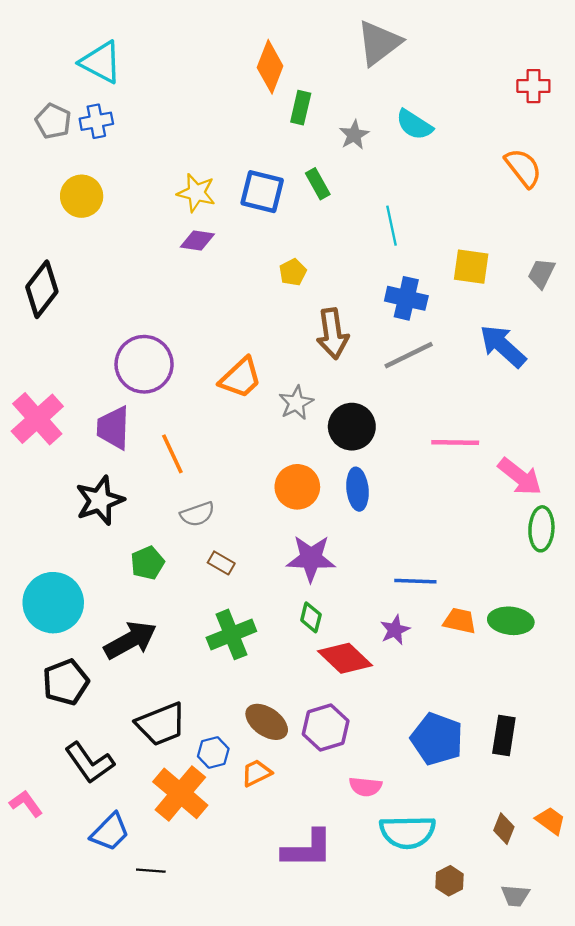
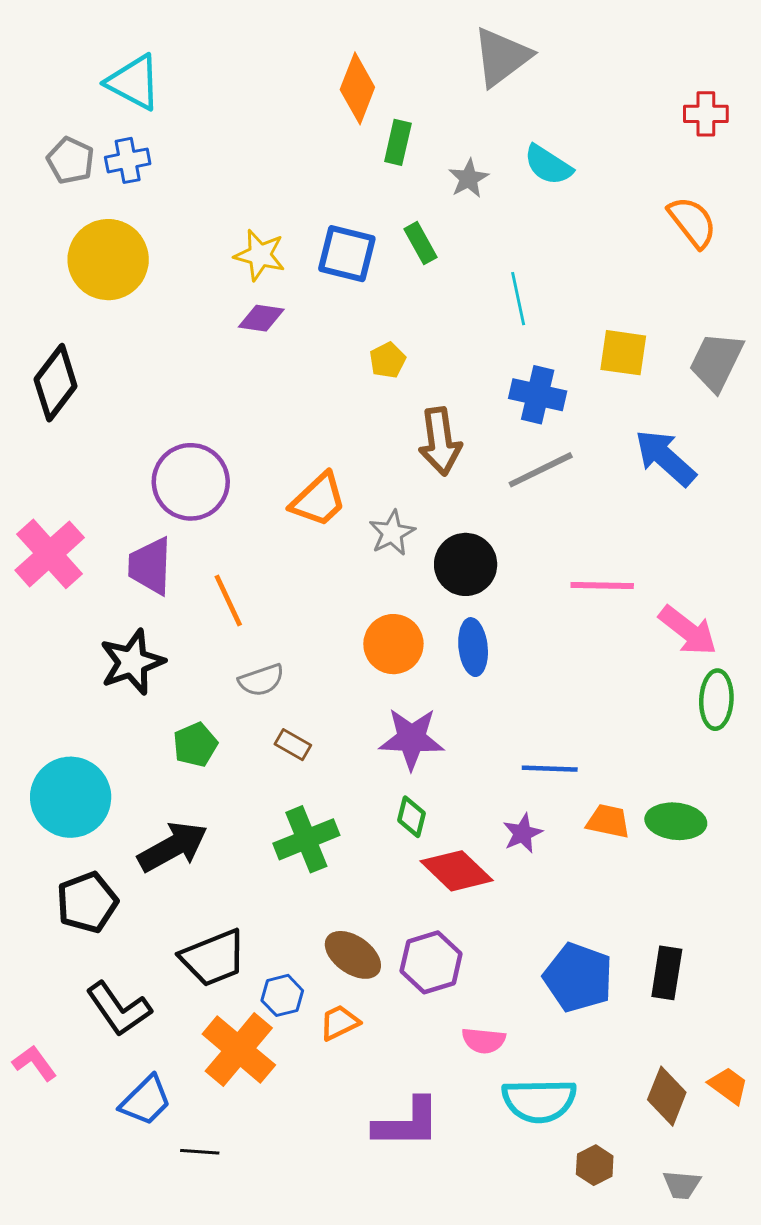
yellow circle: (82, 196) -> (108, 260), size x1.4
gray trapezoid: (541, 273) -> (716, 362), size x1.5
brown diamond: (504, 829) -> (667, 1096), size x1.4

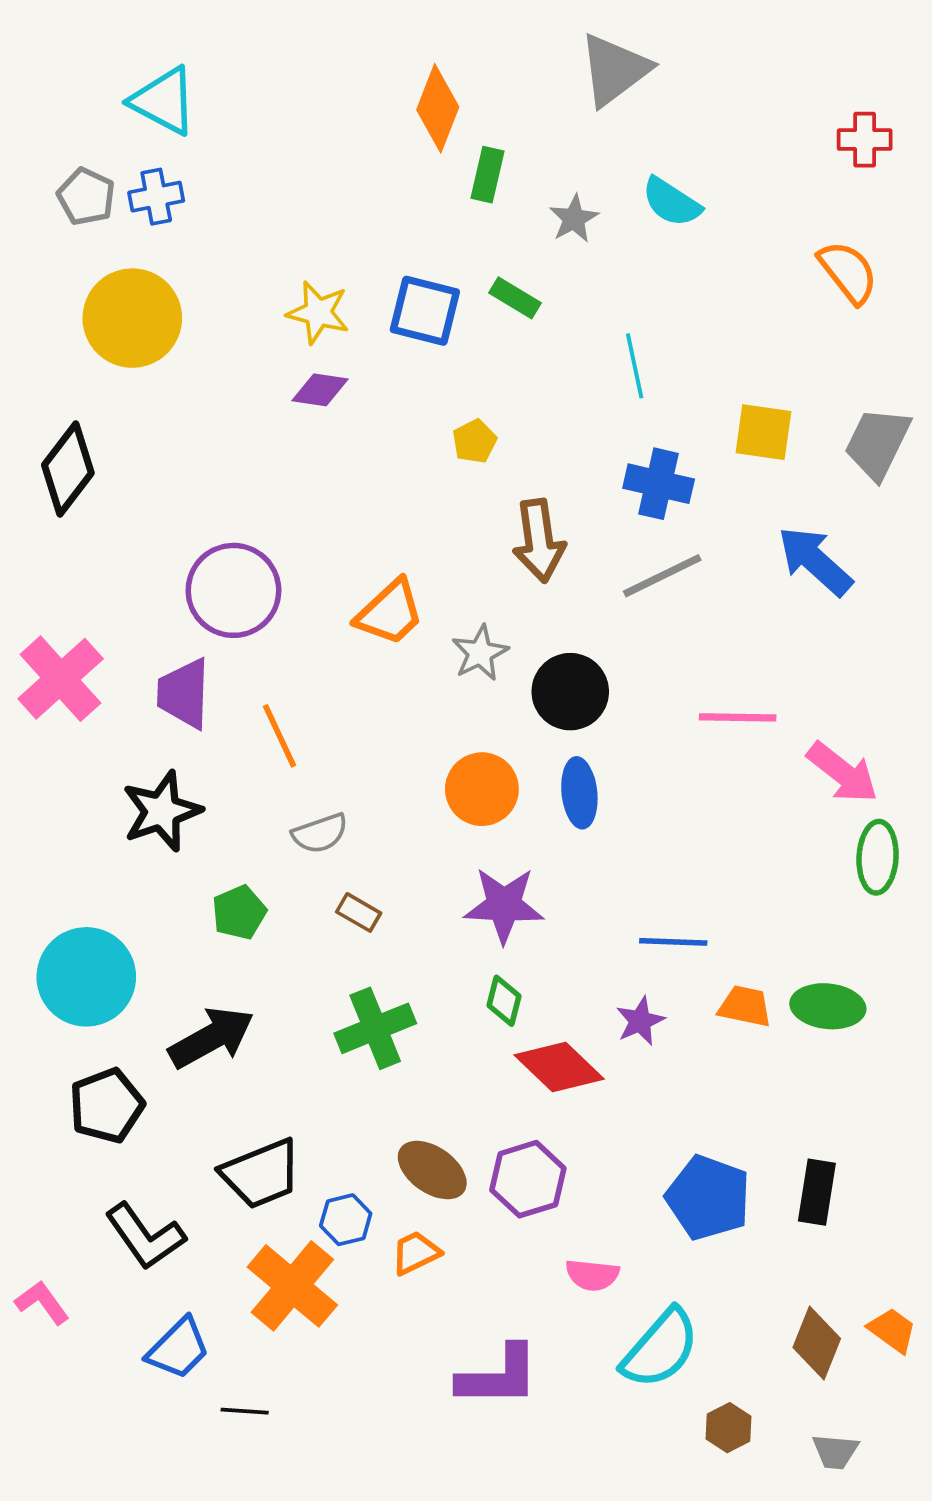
green rectangle: (421, 243) -> (515, 298), turned -30
cyan semicircle: (539, 1101) -> (660, 1349), turned -48

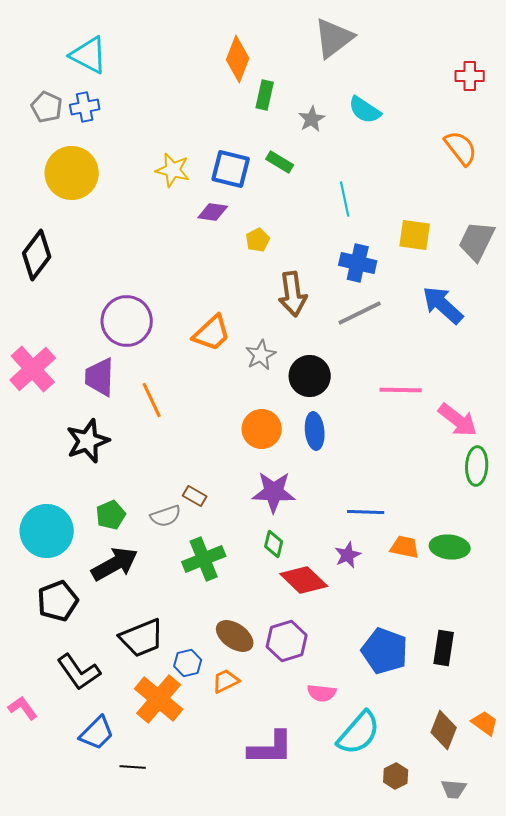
purple diamond: (320, 390) -> (213, 212), moved
gray semicircle: (320, 833) -> (166, 516), moved
green pentagon: (239, 912) -> (111, 515), moved

